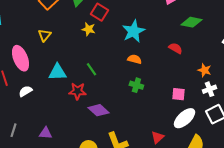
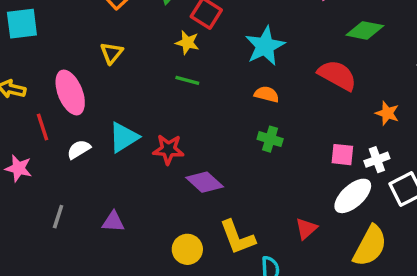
red semicircle: (175, 48) -> (337, 75), size x1.6
green line: (91, 69) -> (187, 80), moved, turned -40
cyan triangle: (57, 72) -> (124, 137), moved, turned -30
white cross: (209, 89) -> (377, 160), moved

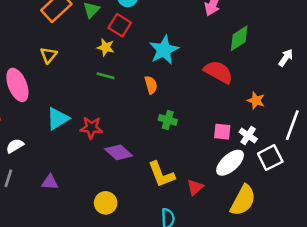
green diamond: (365, 30) -> (239, 38), turned -44
orange semicircle: (267, 94) -> (151, 85), moved, turned 60
white semicircle: (79, 149) -> (15, 146), moved
white cross: (377, 160) -> (248, 135), turned -36
yellow L-shape: (237, 237) -> (161, 174), moved

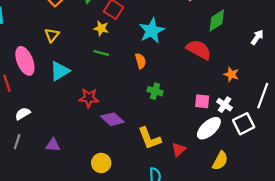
cyan triangle: (58, 119) -> (60, 71), moved
yellow semicircle: (243, 200) -> (220, 161), size x0.7

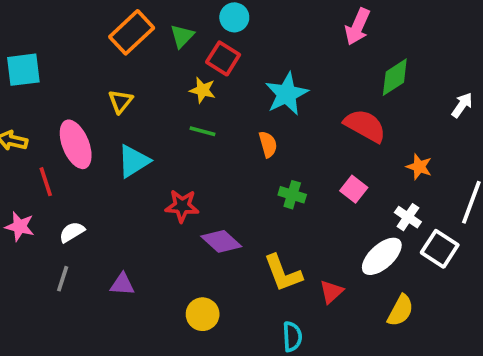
pink square: (202, 101) -> (354, 189), moved, turned 32
white square: (244, 124) -> (440, 249), turned -30

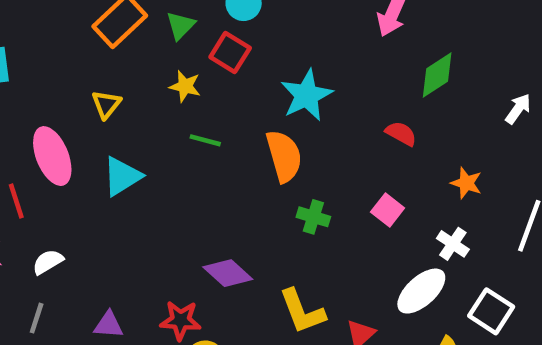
yellow star: (203, 90) -> (185, 86), moved
red semicircle: (365, 126) -> (401, 134), size x0.6
orange semicircle: (268, 144) -> (284, 156), size x1.6
red star: (182, 206) -> (181, 320), moved
white square: (440, 249) -> (491, 311), moved

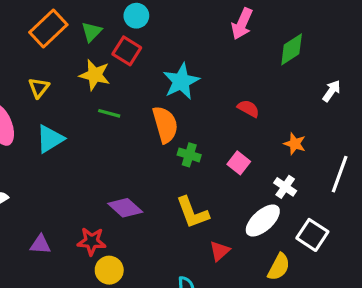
green diamond: (437, 75) -> (292, 49), moved
yellow star: (185, 86) -> (95, 75), size x1.4
green cross: (313, 217) -> (189, 155), moved
yellow L-shape: (302, 311) -> (192, 213), moved

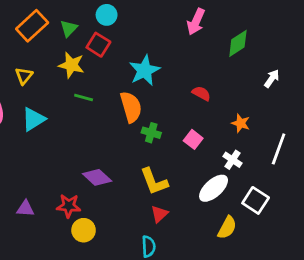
red triangle: (220, 251) -> (159, 214), moved

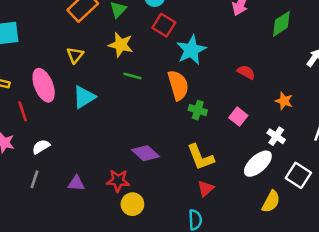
red square: (98, 45) -> (164, 25), moved

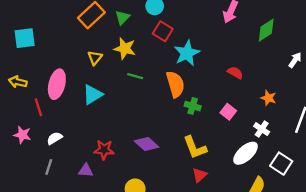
yellow triangle: (75, 55) -> (95, 58), moved
pink ellipse: (44, 85) -> (57, 84), turned 36
red star: (118, 181) -> (104, 150), moved

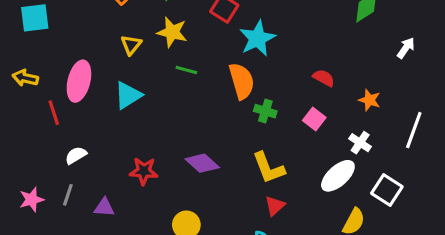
red semicircle: (235, 73) -> (324, 78), moved
pink star: (22, 135) -> (32, 200), moved, turned -30
purple triangle: (86, 170) -> (104, 207), moved

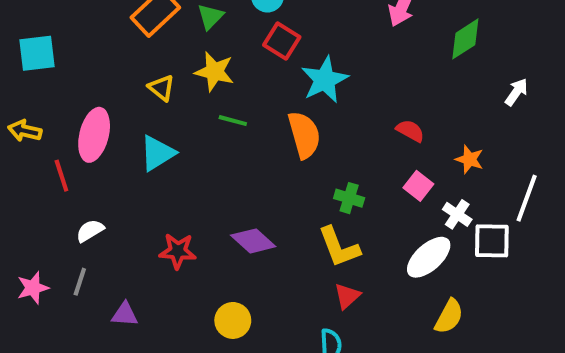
yellow triangle: (131, 45) -> (161, 88), turned -30
green cross: (265, 111) -> (349, 198), moved
pink square: (314, 119) -> (418, 186), moved
white square: (387, 190) -> (492, 241), moved, turned -32
purple triangle: (104, 207) -> (125, 314), moved

